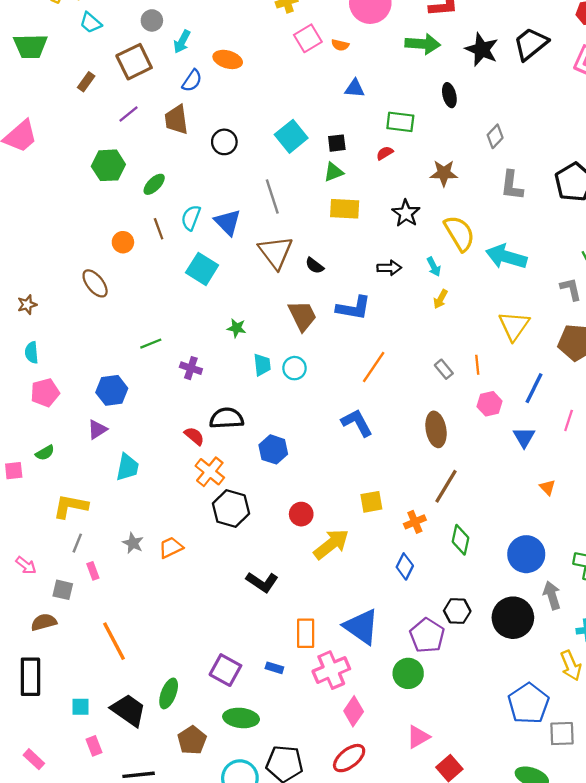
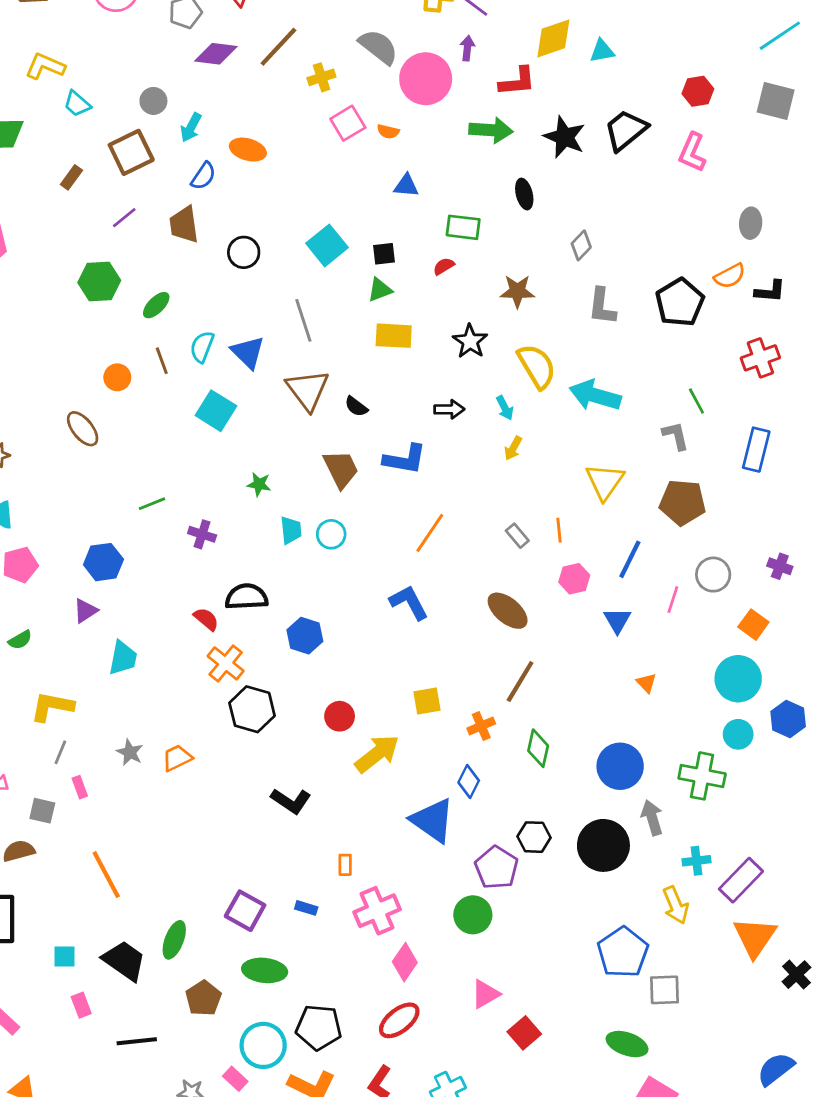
brown ellipse: (436, 429) -> (508, 611), turned -40
blue triangle: (361, 627) -> (433, 820), moved
orange rectangle: (306, 633) -> (345, 865), size x0.6

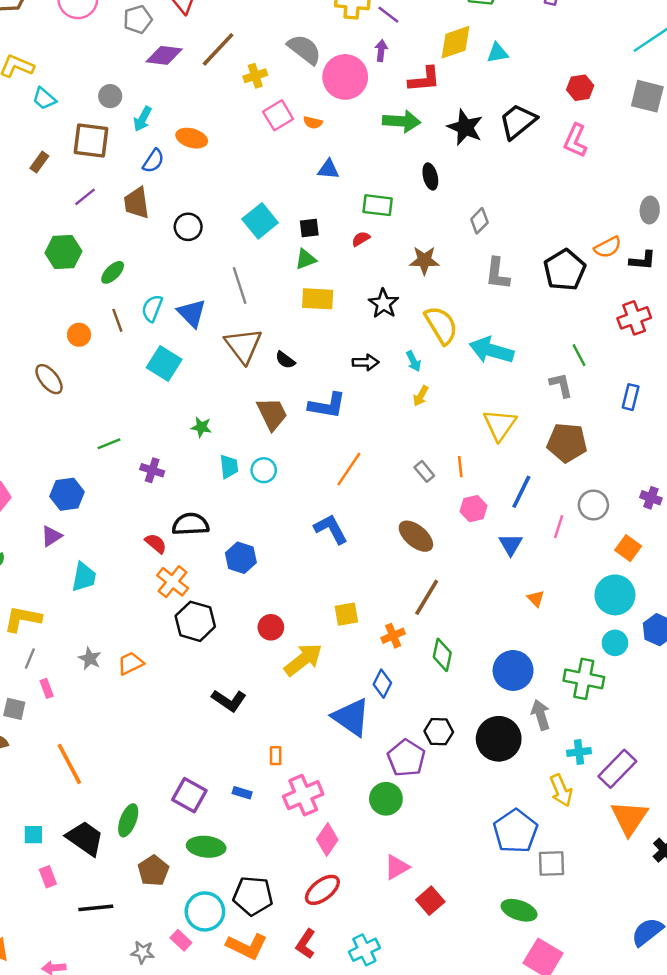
brown square: (131, 152) -> (91, 140), turned 33
gray ellipse: (751, 223) -> (650, 210), moved
blue rectangle: (756, 450) -> (631, 397), size x0.7

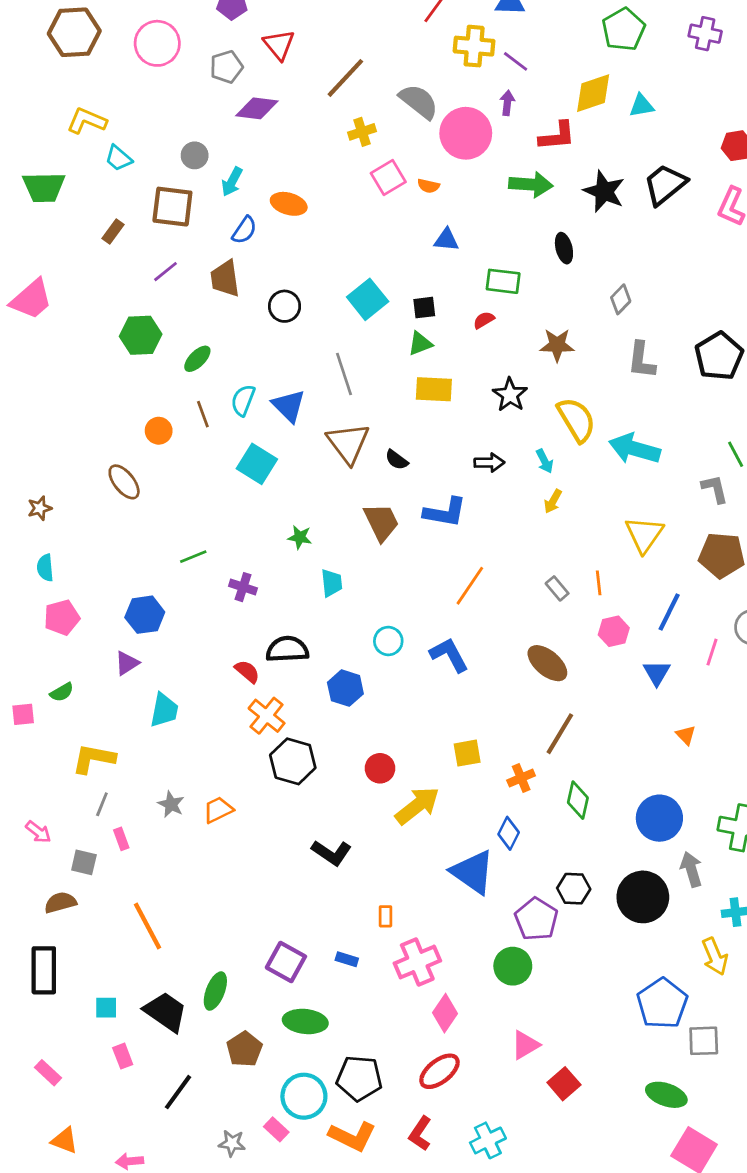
brown line: (218, 49) -> (345, 78), moved
cyan circle: (264, 470) -> (388, 641), moved
black line: (96, 908) -> (178, 1092), turned -48

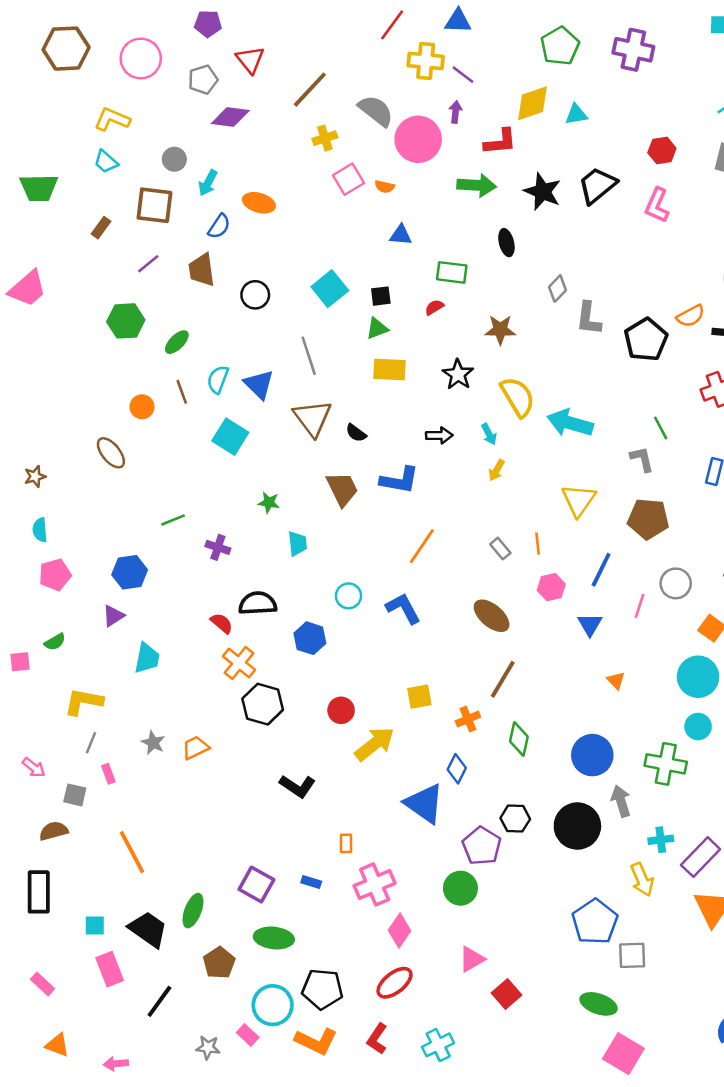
purple cross: (705, 34) -> (633, 50), size x1.4
yellow L-shape: (87, 121) -> (112, 119), moved
gray L-shape: (641, 360) -> (589, 318), moved
pink rectangle: (123, 1056) -> (110, 969), size x1.5

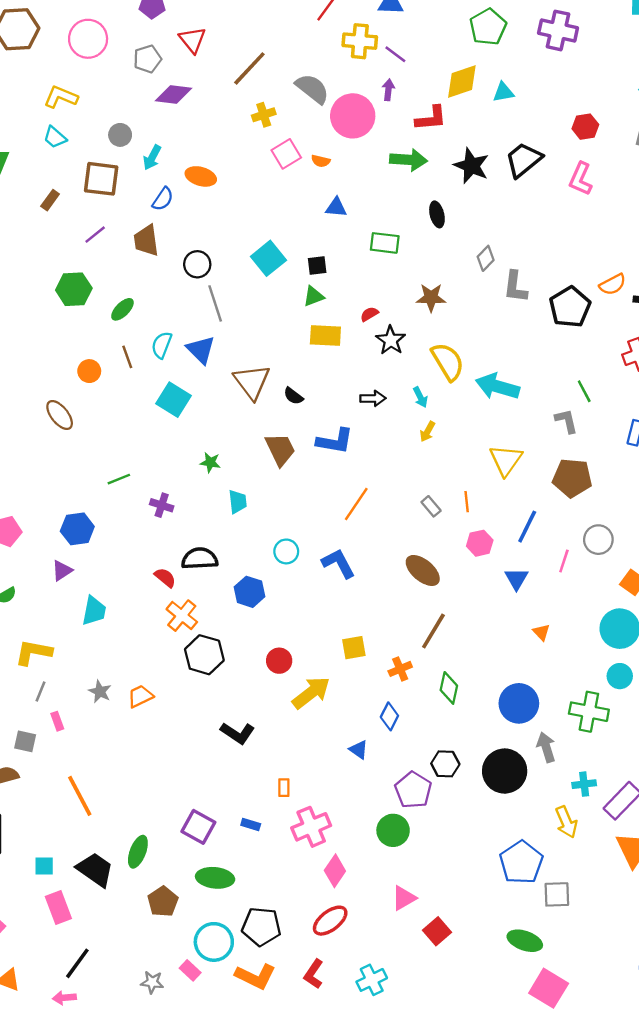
red semicircle: (434, 307) -> (369, 314), moved
gray line: (309, 356) -> (215, 303), moved
blue triangle: (424, 804) -> (359, 750), size x0.5
black line: (159, 1001) -> (77, 963), moved

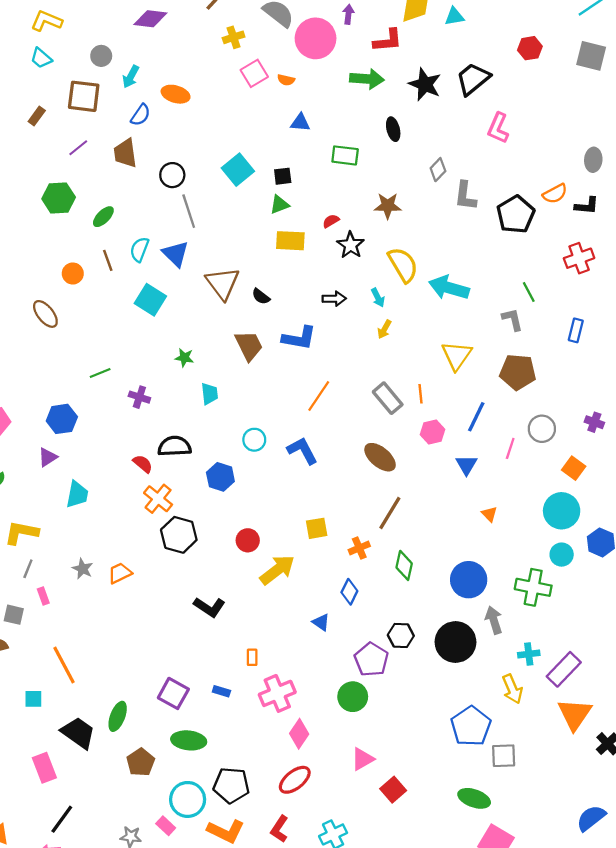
pink L-shape: (581, 179) -> (498, 128), moved
gray rectangle: (431, 506) -> (388, 398), size x1.6
cyan square: (44, 866) -> (33, 699), moved

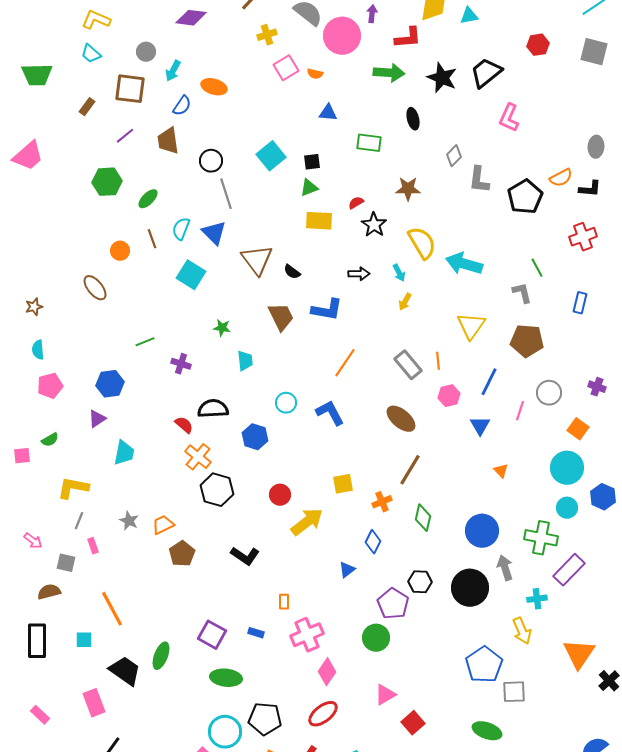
blue triangle: (321, 622) -> (347, 570), turned 48
purple rectangle: (564, 669) -> (569, 570), moved
brown pentagon: (141, 762) -> (182, 554), moved

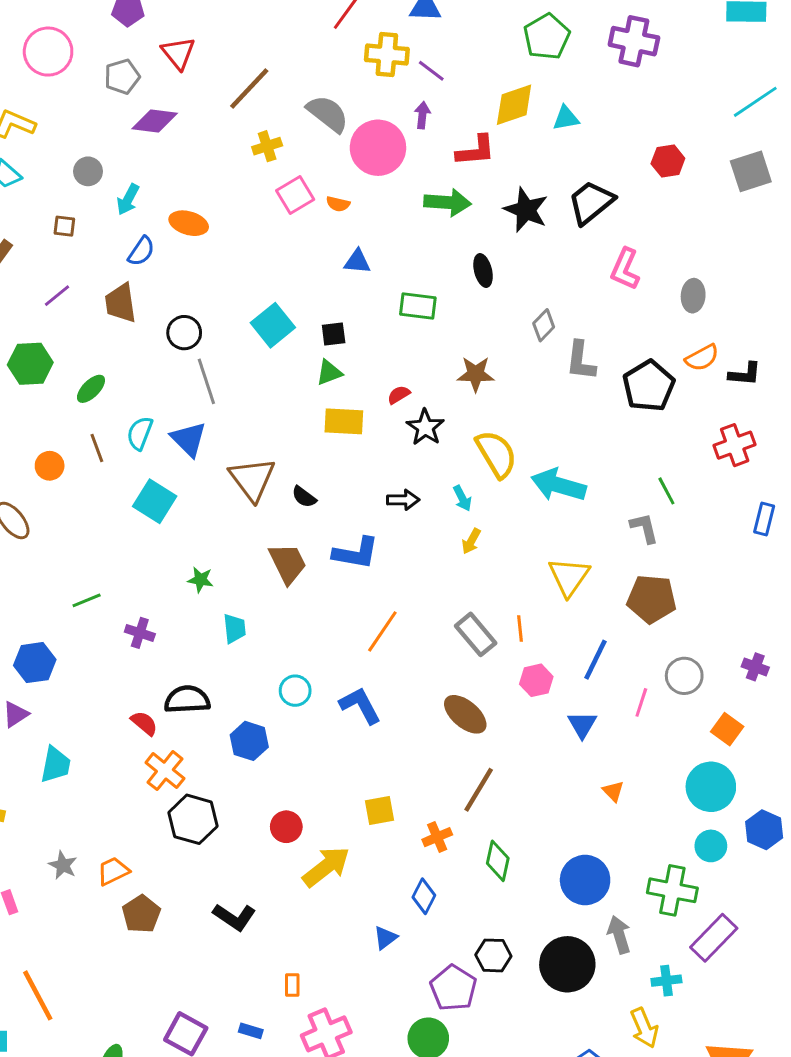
gray square: (594, 52) -> (751, 171), turned -32
brown square: (130, 89) -> (64, 226), size x0.5
gray ellipse: (596, 147) -> (693, 296), moved
blue rectangle: (580, 303) -> (764, 519), moved

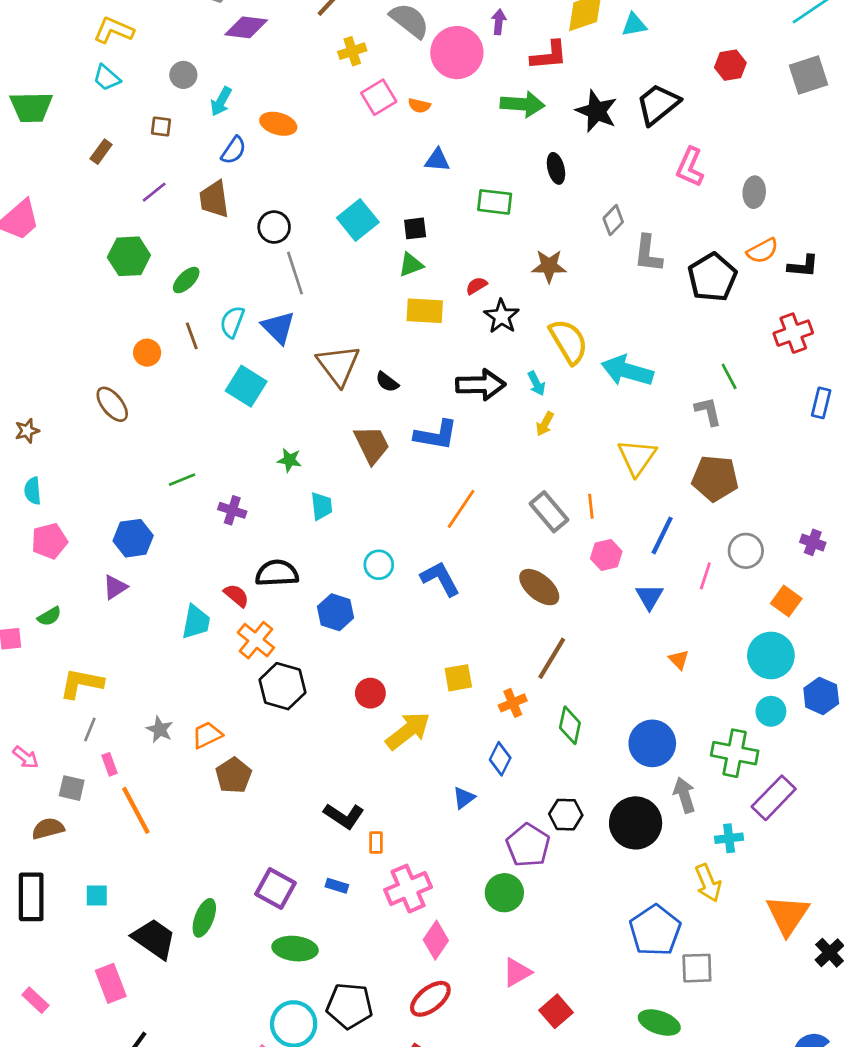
black arrow: (403, 500) -> (481, 385), size x1.6
cyan trapezoid: (55, 765) -> (196, 622), moved
black L-shape: (234, 917) -> (344, 816), moved
orange line: (38, 995) -> (136, 810), moved

